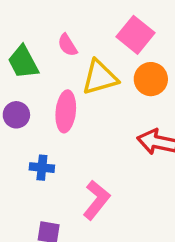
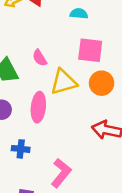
pink square: (136, 35) -> (90, 50), turned -32

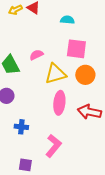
pink semicircle: (40, 58) -> (36, 55), turned 96
pink ellipse: (38, 107) -> (59, 103), moved

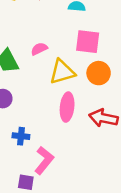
pink L-shape: (53, 146) -> (44, 160), moved

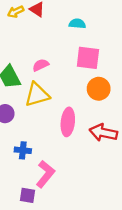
yellow triangle: (62, 72) -> (37, 95), moved

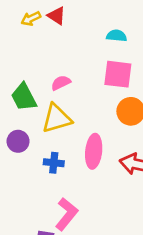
cyan semicircle: (77, 24) -> (116, 36), moved
blue cross: (23, 150) -> (54, 163), moved

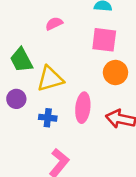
pink semicircle: (61, 83) -> (54, 24), moved

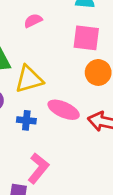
pink ellipse: (83, 108) -> (64, 110), turned -72

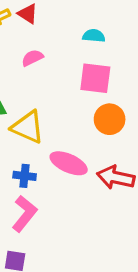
yellow triangle: (29, 79) -> (28, 127), turned 40
pink L-shape: (38, 168) -> (25, 214), moved

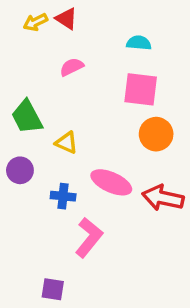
yellow triangle: (28, 127) -> (66, 143), size x0.6
pink L-shape: (25, 214) -> (89, 237), moved

